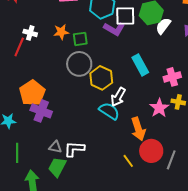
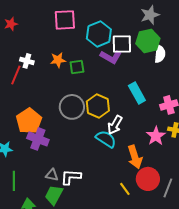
white semicircle: (163, 26) -> (160, 54), turned 150
gray circle: (79, 64) -> (72, 107), moved

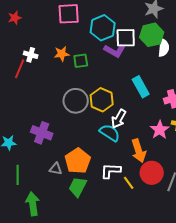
orange pentagon: (29, 121) -> (78, 161), moved
white L-shape: (71, 177) -> (111, 171), moved
green trapezoid: (54, 195) -> (78, 187), moved

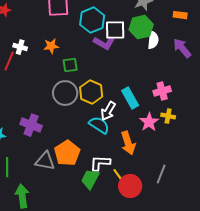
green square: (81, 61) -> (70, 65), moved
cyan rectangle: (141, 87) -> (130, 98), moved
gray triangle: (56, 169) -> (45, 161), size x1.5
red circle: (152, 173) -> (130, 186), moved
green trapezoid: (78, 187) -> (90, 179), moved

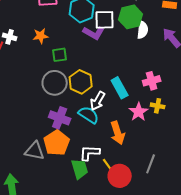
purple cross: (31, 125) -> (60, 118), moved
green trapezoid: (90, 179) -> (80, 169), turned 135

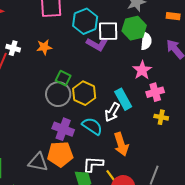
green square: (60, 55) -> (63, 78), moved, turned 35
white arrow: (98, 101) -> (112, 112), moved
pink star: (139, 112) -> (142, 70), moved
orange pentagon: (57, 143) -> (60, 154), turned 30

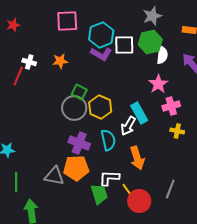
purple L-shape: (97, 44) -> (101, 54), moved
cyan semicircle: (92, 126) -> (108, 140), turned 45

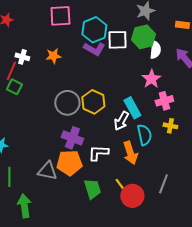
green square: (79, 92) -> (14, 87), moved
cyan semicircle: (108, 140) -> (144, 135), moved
white L-shape: (109, 178) -> (98, 153), moved

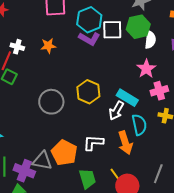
gray circle: (67, 103) -> (51, 102), moved
cyan rectangle: (132, 108) -> (127, 98), turned -30
purple cross: (72, 138) -> (24, 171), moved
orange pentagon: (69, 163) -> (64, 153), turned 30

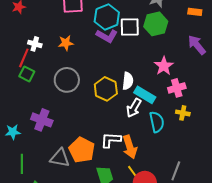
white semicircle: (150, 40) -> (128, 81), moved
gray circle: (51, 102) -> (67, 80), moved
orange arrow: (125, 143) -> (130, 147), moved
purple cross: (24, 171) -> (42, 120), moved

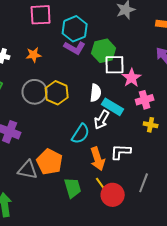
green hexagon: (156, 24) -> (104, 51), moved
white square: (130, 27) -> (115, 65), moved
yellow hexagon: (106, 89) -> (57, 93), moved
cyan semicircle: (157, 122) -> (81, 134), moved, turned 45
white L-shape: (111, 140) -> (121, 152), moved

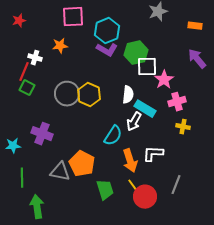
orange star: (34, 55) -> (60, 46), moved

